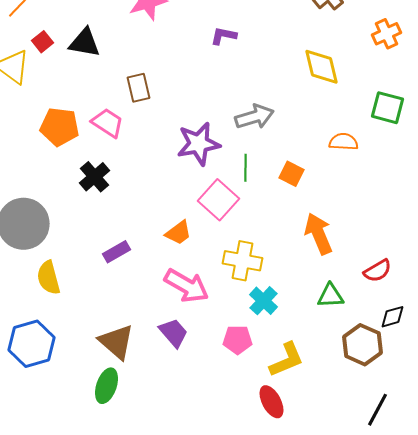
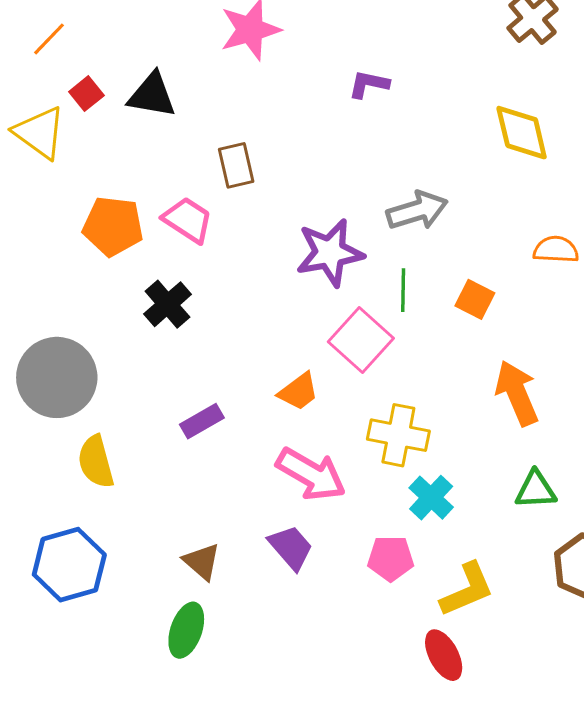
brown triangle: (116, 342) -> (202, 562), size x0.7

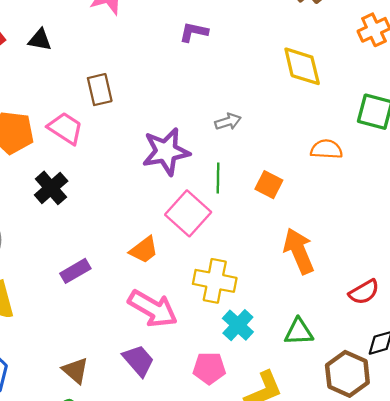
black triangle: (152, 95) -> (40, 40), size x0.7
gray arrow: (417, 211) -> (228, 122), size x0.6
green triangle: (536, 490) -> (299, 332), moved

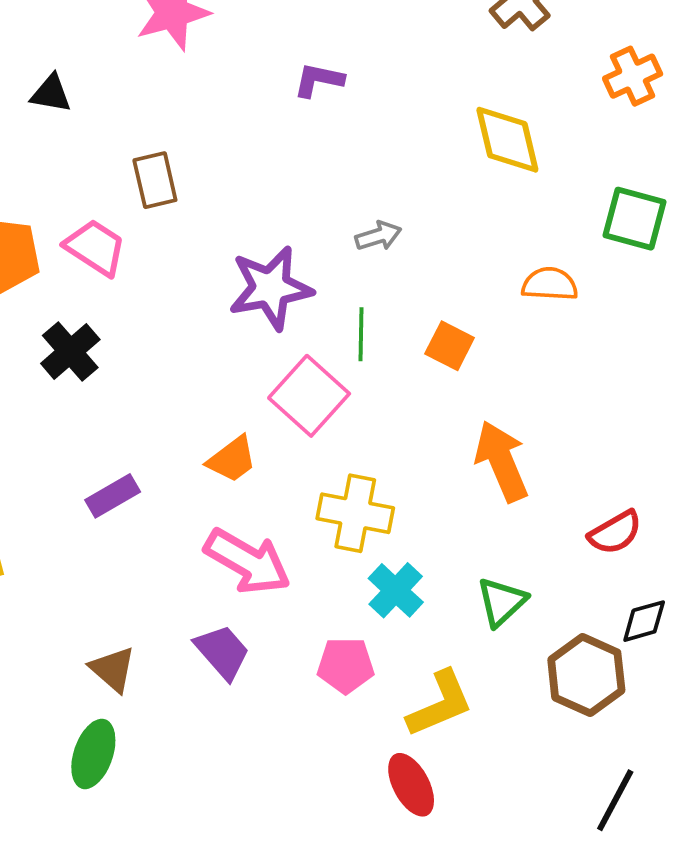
green triangle: (299, 332) -> (502, 602), turned -40

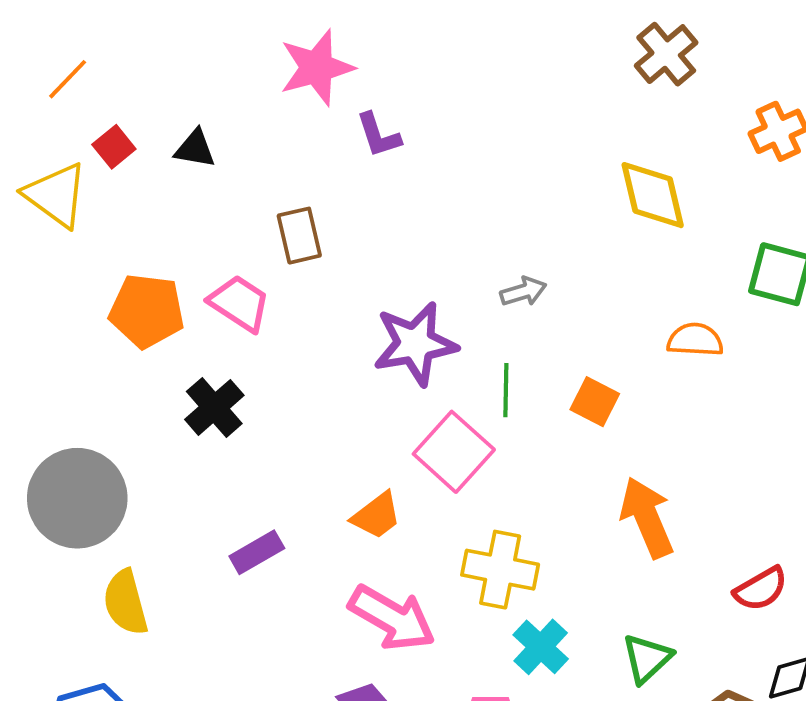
purple L-shape: (319, 80) -> (378, 135), moved, turned -120

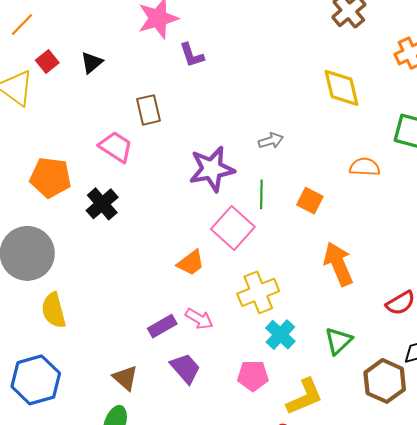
black triangle: (195, 149) -> (92, 63), turned -50
orange pentagon: (147, 311) -> (50, 177), moved
purple rectangle: (257, 552) -> (162, 326), moved
yellow cross: (500, 570) -> (258, 292), turned -33
pink arrow: (392, 618) -> (199, 319), size x0.6

